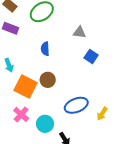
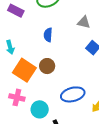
pink cross: (21, 114) -> (17, 97), turned -35

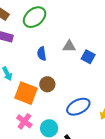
gray triangle: (84, 22) -> (69, 46), moved
pink cross: (17, 97) -> (24, 121), turned 35

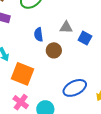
brown circle: (47, 84) -> (54, 50), moved

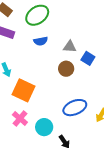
blue semicircle: (39, 35) -> (41, 41), moved, turned -96
brown circle: (54, 50) -> (66, 69), moved

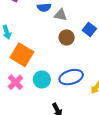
gray triangle: (70, 47) -> (61, 15), moved
cyan circle: (44, 127) -> (42, 79), moved

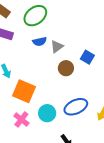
gray triangle: (61, 15) -> (57, 47), turned -40

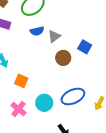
orange square: (24, 91) -> (21, 81), size x0.6

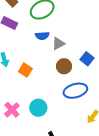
orange square: (21, 81) -> (25, 70), moved
blue ellipse: (73, 97) -> (75, 91), moved

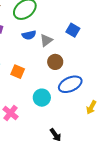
blue square: (87, 59) -> (73, 30), moved
cyan circle: (38, 108) -> (42, 98), moved

